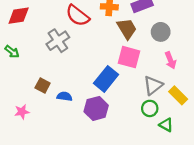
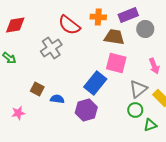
brown trapezoid: (127, 29) -> (114, 37), turned -50
gray circle: (161, 32) -> (145, 29), moved
green triangle: (166, 125) -> (150, 125), turned -48

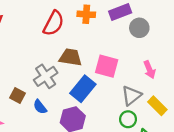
red semicircle: (69, 25) -> (54, 23), turned -100
brown trapezoid: (114, 37) -> (70, 57), moved
gray cross: (51, 48) -> (46, 76), moved
blue semicircle: (57, 99) -> (40, 107), turned -136

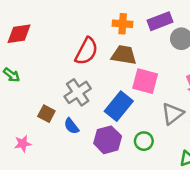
red semicircle: (54, 23) -> (86, 51), moved
brown trapezoid: (70, 57) -> (124, 55), moved
green circle: (128, 119) -> (144, 141), moved

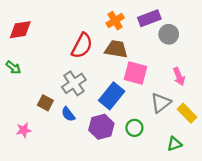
orange cross: (123, 24) -> (115, 21), turned -36

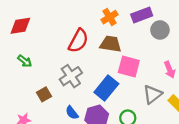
green arrow: (13, 67) -> (25, 61), moved
brown square: (45, 103) -> (44, 94), turned 32
blue semicircle: (68, 114) -> (72, 113), moved

